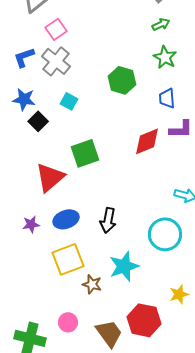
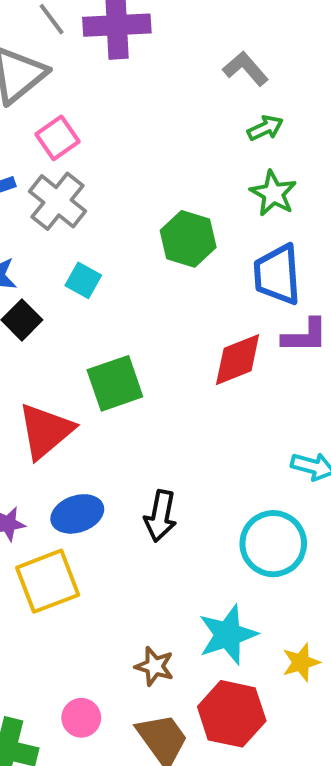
blue trapezoid: (167, 98) -> (277, 274), size x1.5
yellow square: (68, 259) -> (48, 581), moved
cyan star: (124, 266) -> (228, 635), moved
brown star: (92, 284) -> (154, 666), moved

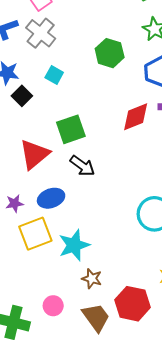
black arrow: (160, 516) -> (82, 166), moved, turned -65
cyan star: (228, 635) -> (74, 245), moved

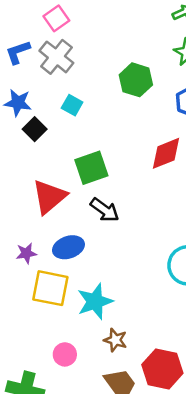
yellow square: (35, 234) -> (50, 288), turned 32
pink circle: (53, 306) -> (65, 354), moved

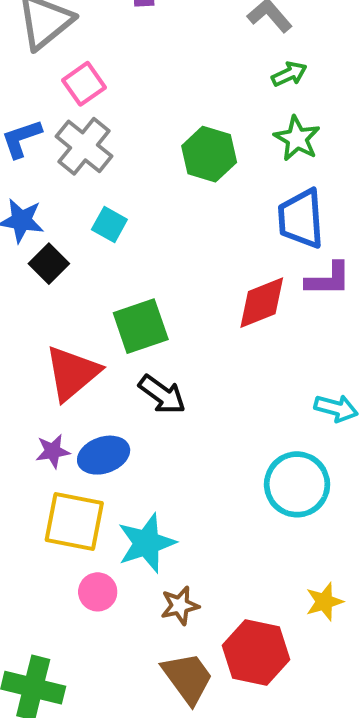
green hexagon: (136, 80) -> (209, 154), moved
purple star: (26, 253) -> (53, 451), moved
brown star: (115, 340) -> (180, 606), turned -30
pink circle: (65, 354) -> (98, 592), moved

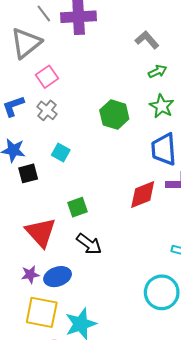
gray cross: (84, 146) -> (47, 110), size x0.7
black square: (49, 264) -> (28, 173), turned 30
green square: (141, 326) -> (78, 207), size x0.7
red triangle: (72, 373) -> (41, 232), turned -32

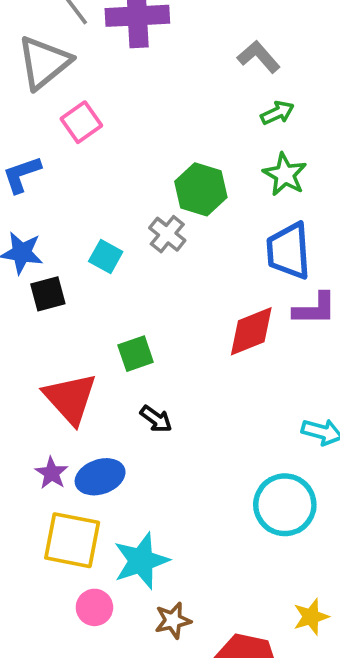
gray cross: (47, 110) -> (167, 234), moved
black arrow: (89, 244) -> (156, 419), size x0.7
purple star: (30, 274) -> (52, 473), turned -30

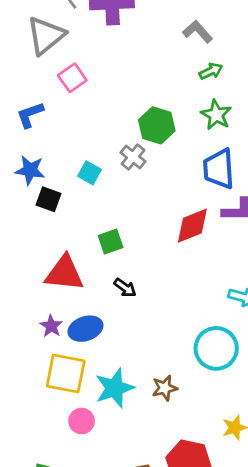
black square: (48, 294) -> (49, 199), turned 35
red triangle: (70, 398) -> (64, 273), turned -42
brown star: (173, 620) -> (165, 388), moved

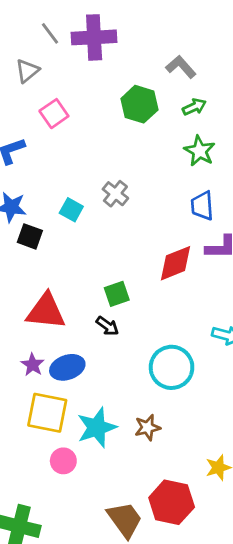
gray triangle: (46, 36) -> (27, 71), size x0.6
green hexagon: (157, 125) -> (139, 104), moved
blue trapezoid: (219, 169) -> (202, 206), size x0.7
green square: (111, 241) -> (117, 294), moved
cyan circle: (216, 348) -> (172, 367), moved

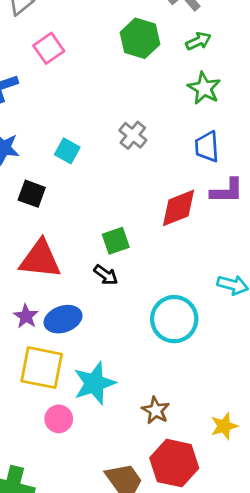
gray cross: (115, 194) -> (133, 135), moved
black square: (30, 236) -> (32, 194), moved
brown star: (147, 427) -> (156, 410), moved, turned -30

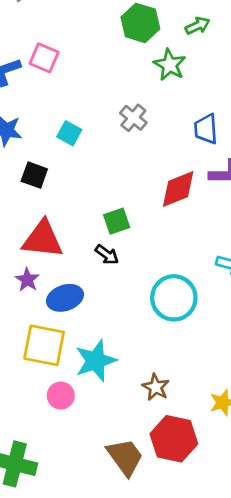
pink square: (49, 48) -> (44, 58), moved, turned -32
green star: (204, 88) -> (170, 65), moved
purple star: (26, 316) -> (27, 280), moved

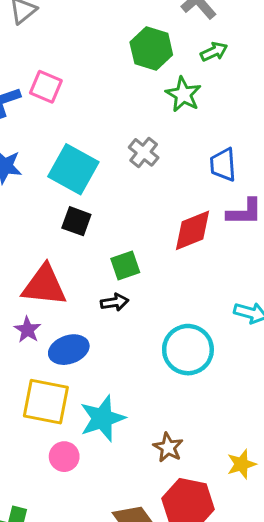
cyan square: (69, 133) -> (73, 169), size x1.8
black square: (34, 175) -> (76, 221), moved
black arrow: (107, 255) -> (115, 302), turned -45

